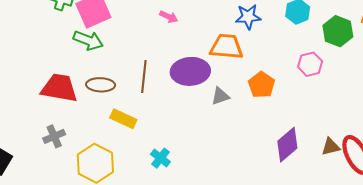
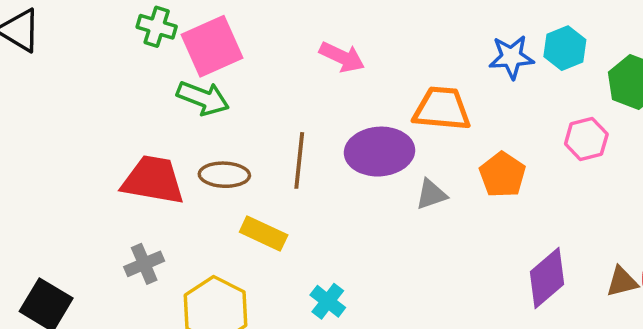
pink arrow: (169, 17) -> (342, 57), size x1.4
blue star: (248, 17) -> (511, 57), moved

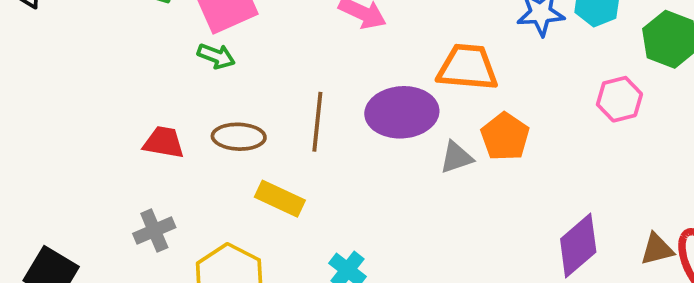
green arrow: (203, 98) -> (216, 56), size x0.7
orange pentagon: (502, 175) -> (505, 137), moved
red trapezoid: (153, 180) -> (164, 142), size x0.6

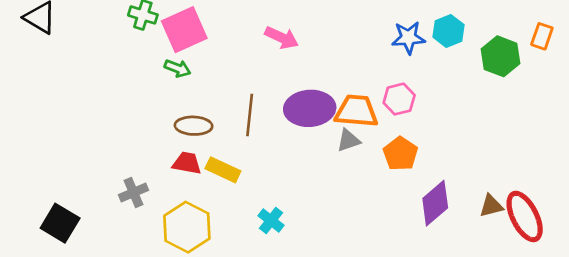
orange trapezoid: (468, 67) -> (356, 111), moved
pink hexagon: (619, 99) -> (399, 99), moved
orange pentagon: (505, 137) -> (400, 154), moved
red trapezoid: (164, 142) -> (187, 163), moved

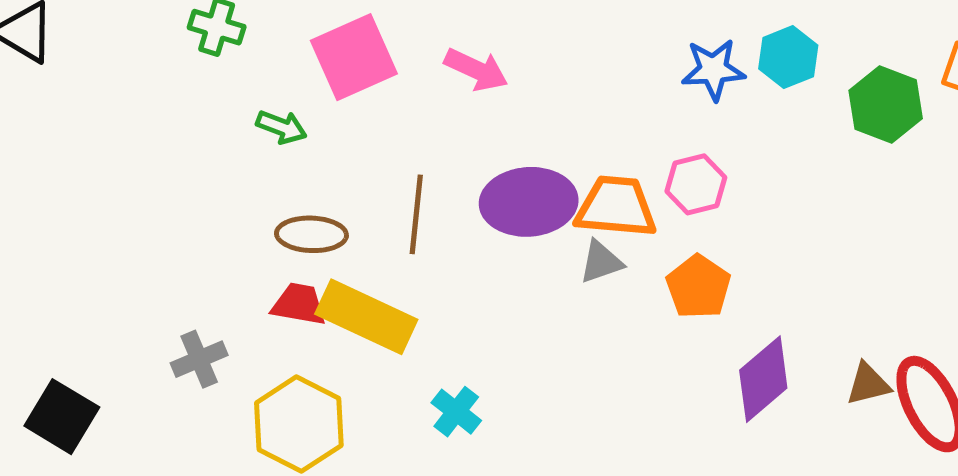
pink square: (184, 30) -> (354, 57), moved
yellow rectangle: (223, 170) -> (366, 317), size x1.5

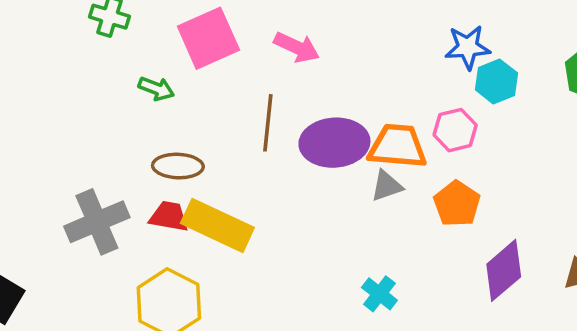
cyan hexagon: (788, 57) -> (496, 81), moved
brown line: (416, 214) -> (268, 123), moved
gray cross: (199, 359) -> (97, 222), moved, size x1.6
cyan cross: (456, 412) -> (379, 294), moved

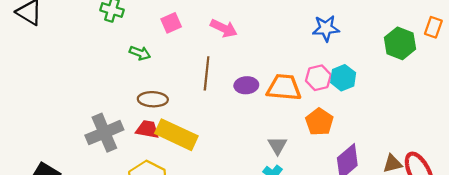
pink square: (208, 38) -> (171, 23), size x0.6
cyan hexagon: (496, 81) -> (343, 78), moved
purple ellipse: (334, 143) -> (246, 85), size x0.6
gray triangle: (387, 186) -> (277, 145), moved, turned -42

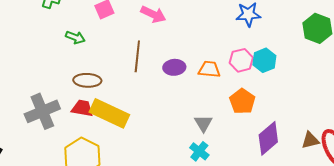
orange trapezoid: (284, 87) -> (209, 69), size x0.7

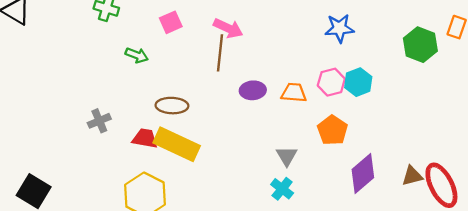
brown line: (137, 56) -> (220, 53), moved
brown ellipse: (87, 80) -> (172, 106), moved
gray cross: (42, 111) -> (99, 121), moved, size x0.6

